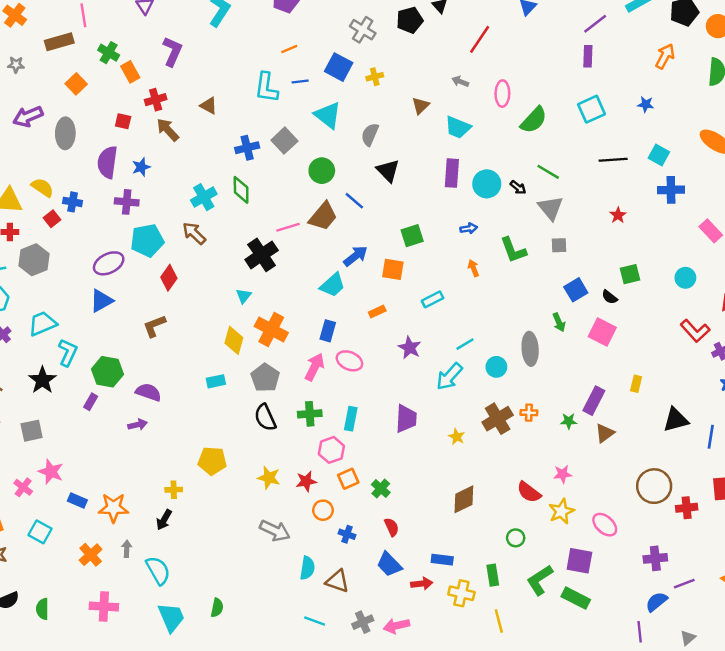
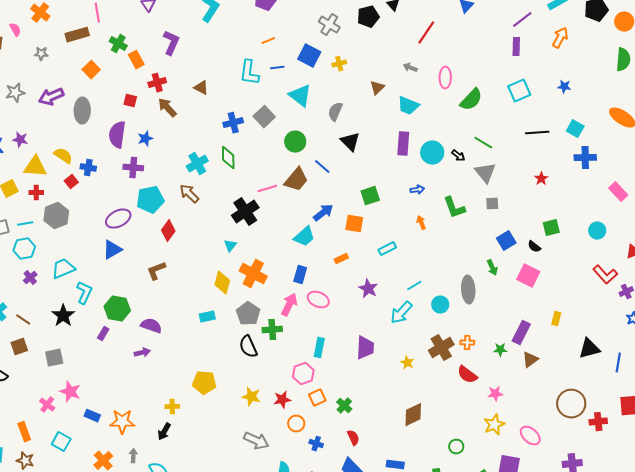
orange arrow: (665, 56) -> (560, 38), moved
green cross: (310, 414) -> (272, 330), moved
red semicircle: (529, 492) -> (467, 375), moved

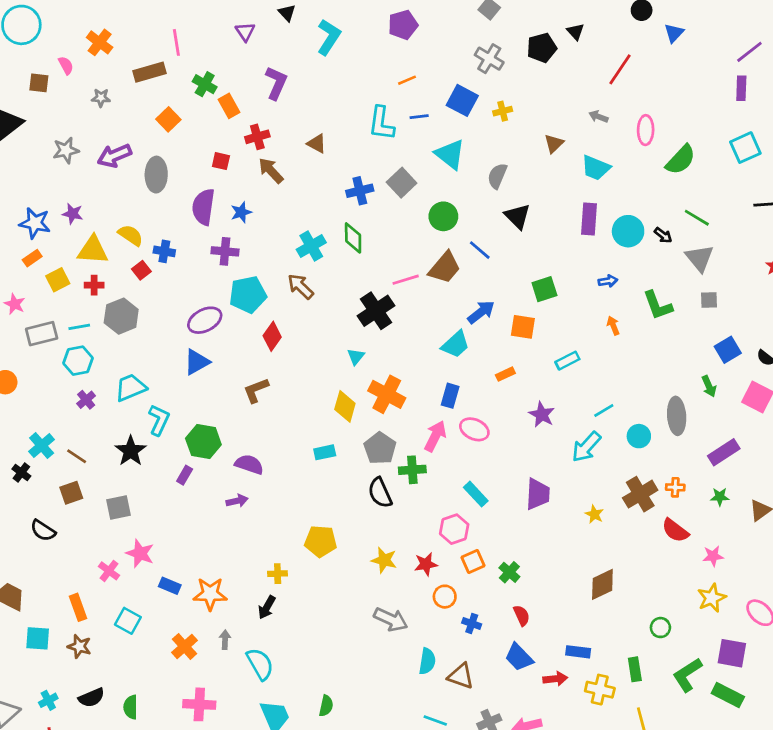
purple rectangle: (521, 333) -> (724, 452), moved, turned 30
cyan rectangle: (319, 348) -> (476, 494), turned -54

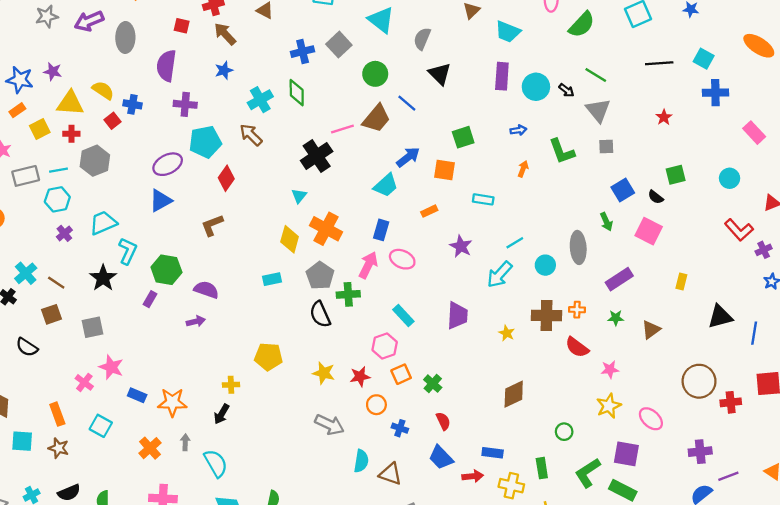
blue star: (241, 212) -> (224, 70), moved
orange arrow: (613, 326) -> (523, 169), turned 42
cyan rectangle: (567, 361) -> (483, 199), turned 36
brown cross: (640, 494) -> (547, 316), turned 32

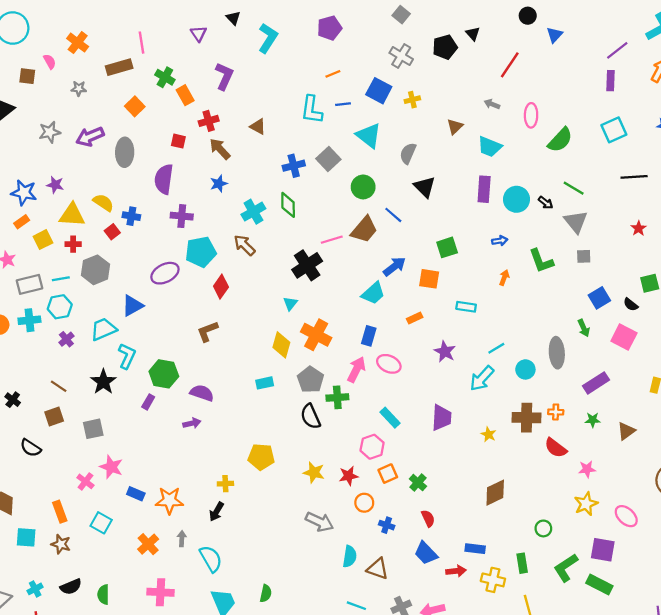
blue triangle: (161, 201) -> (132, 306), moved
cyan cross: (26, 273) -> (29, 320), moved, turned 35

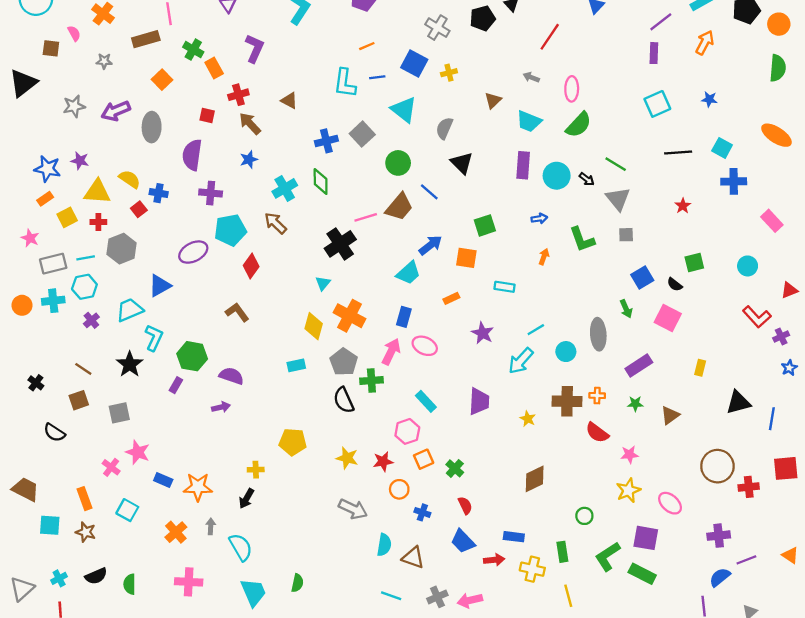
green semicircle: (560, 140) -> (579, 125), moved
brown L-shape: (207, 331) -> (237, 312), turned 75

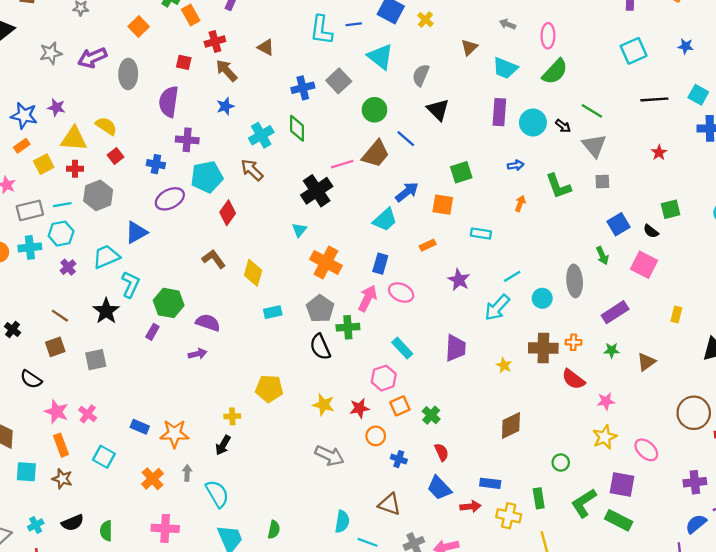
yellow cross: (449, 73) -> (425, 20), turned -35
blue cross: (159, 193) -> (156, 164), moved
yellow diamond: (314, 326) -> (253, 273), moved
pink star: (138, 452) -> (56, 412), moved
cyan semicircle: (384, 545) -> (342, 522), moved

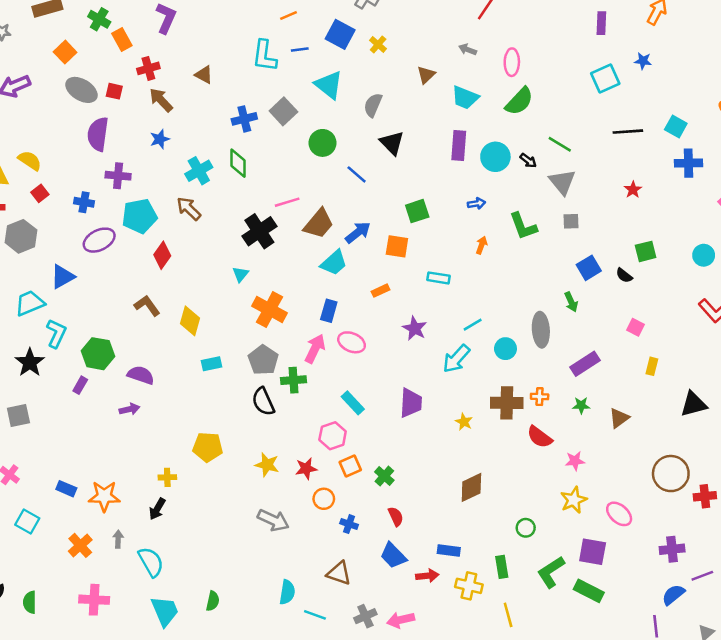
blue star: (686, 46) -> (643, 61), moved
gray ellipse: (128, 74) -> (81, 90), moved, turned -60
brown trapezoid: (376, 154) -> (319, 224), moved
pink square: (644, 265) -> (635, 327), moved, size x0.6

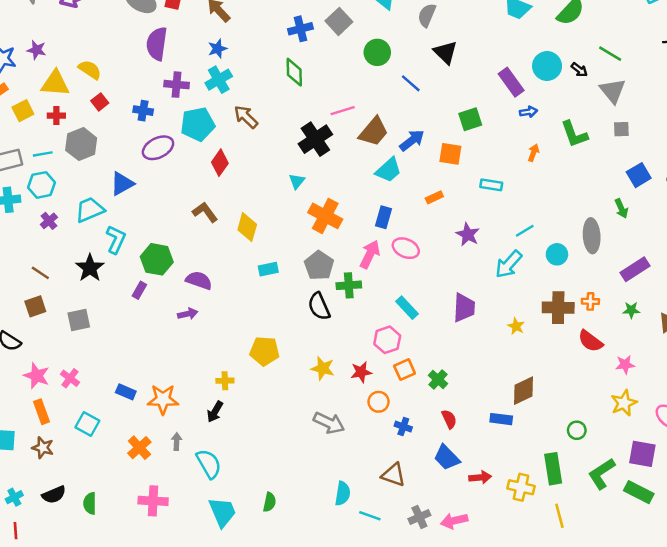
purple rectangle: (459, 145) -> (511, 82), moved, turned -40
cyan cross: (199, 171) -> (219, 80), moved
blue rectangle: (449, 551) -> (501, 419), moved
green rectangle: (502, 567) -> (553, 469), size x1.4

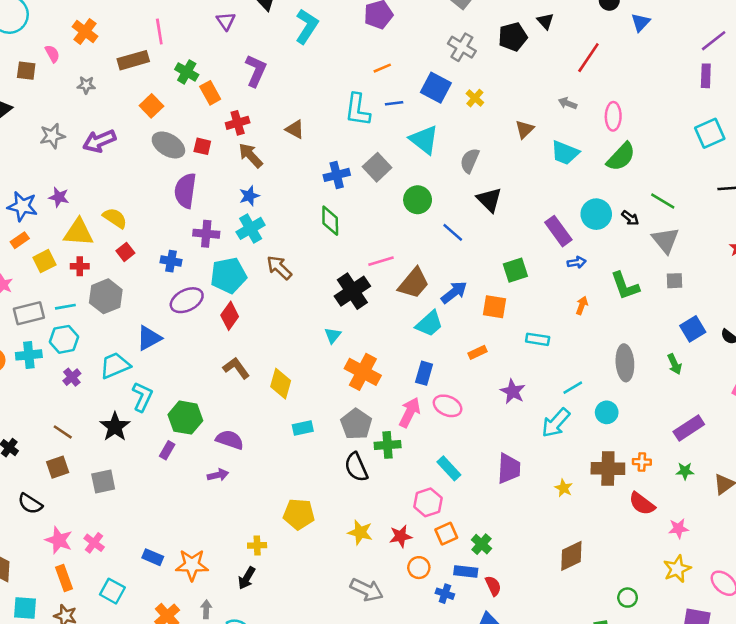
red diamond: (220, 163) -> (230, 316), moved
gray ellipse: (592, 236) -> (625, 363), moved
blue rectangle: (501, 419) -> (466, 571), moved

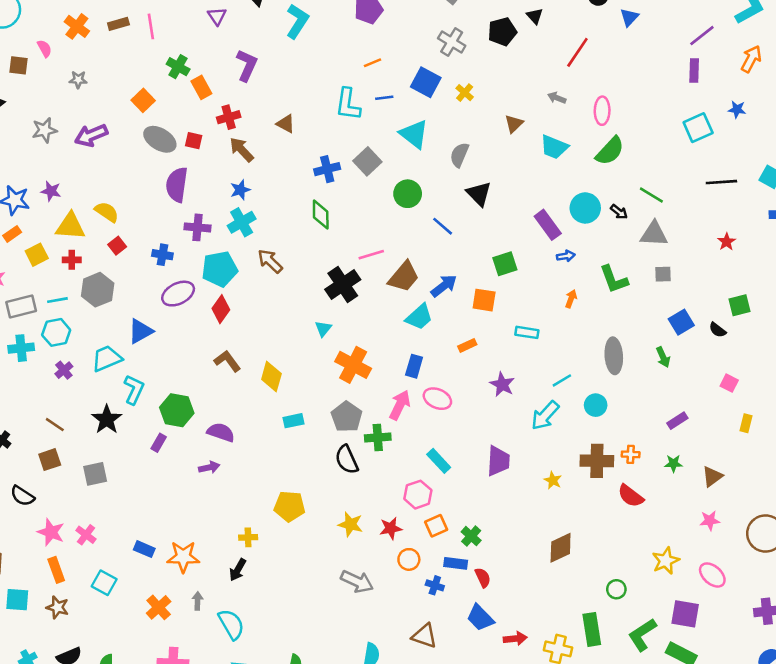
brown rectangle: (133, 60) -> (118, 24), moved, size x0.7
gray triangle: (665, 240) -> (654, 234), turned -48
purple rectangle: (689, 428) -> (677, 421), size x0.7
pink star: (678, 528) -> (710, 521), moved

